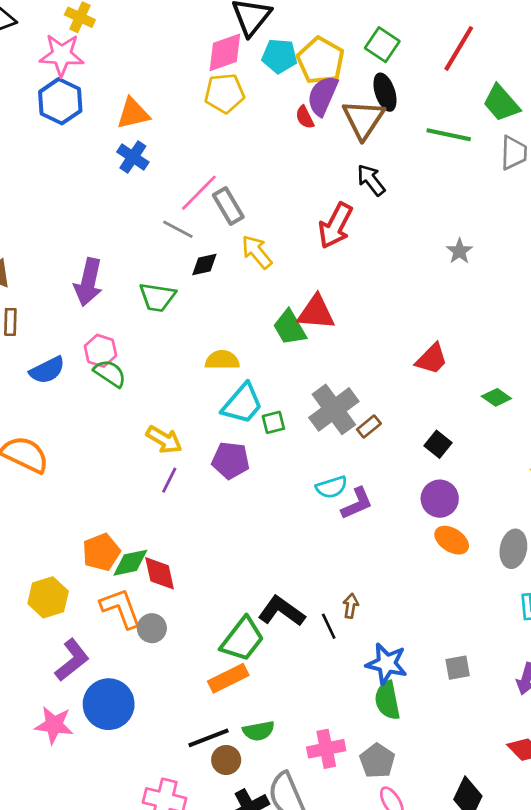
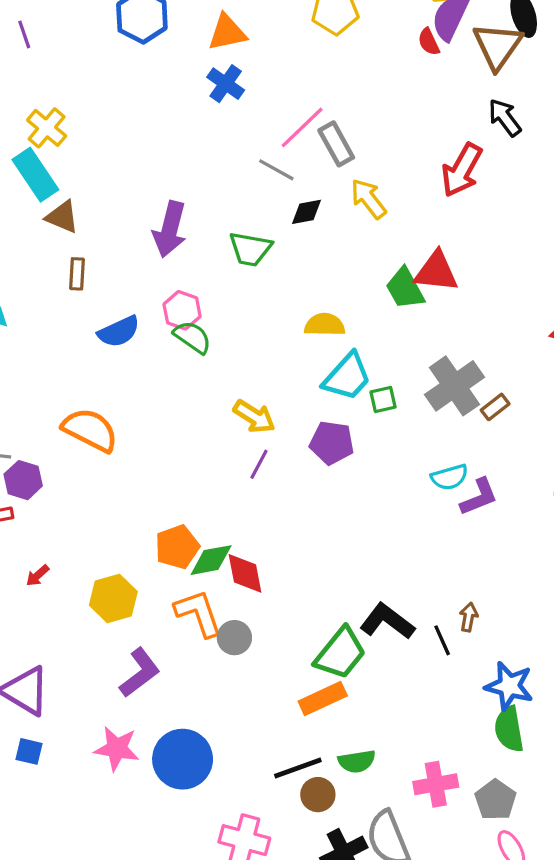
blue circle: (109, 704) -> (183, 759), moved

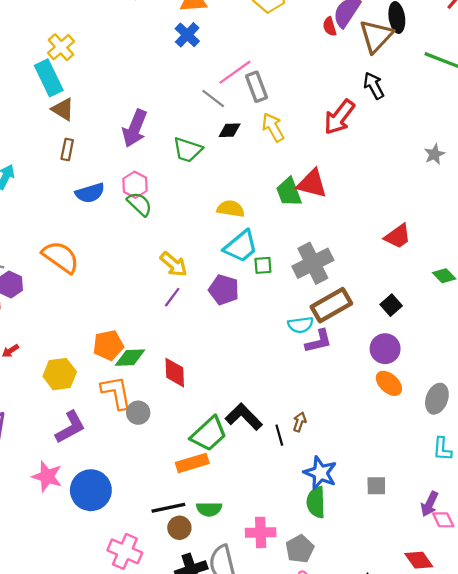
brown rectangle: (495, 407) -> (331, 305), moved, size x2.0
red diamond: (245, 573) -> (175, 373), moved

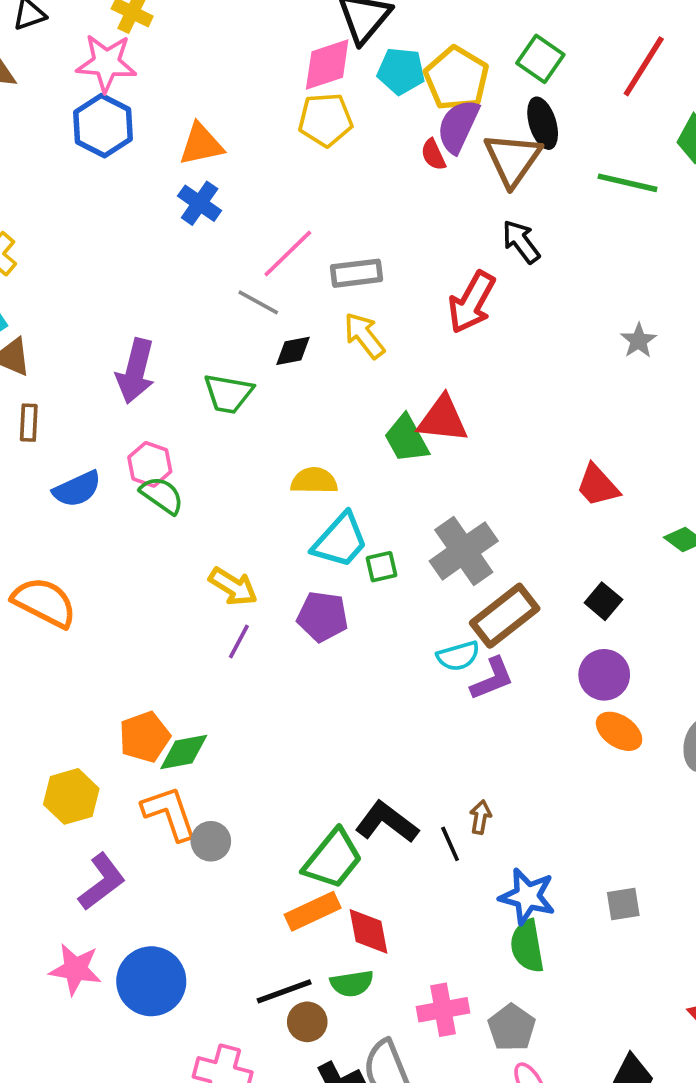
gray rectangle: (256, 87) -> (357, 273), moved, turned -68
red trapezoid: (398, 236) -> (598, 486), turned 92
red diamond: (175, 373) -> (368, 931), moved

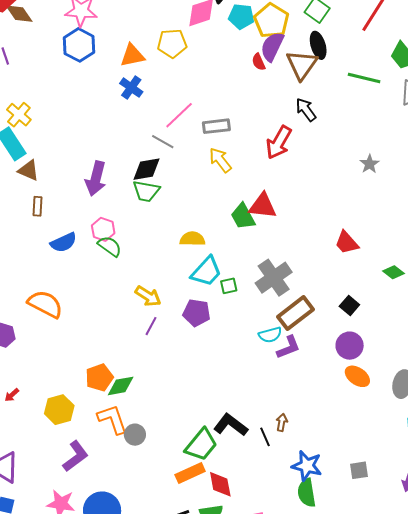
yellow pentagon: (325, 120) -> (172, 43), moved
black diamond: (293, 351) -> (147, 169), moved, size x1.4

